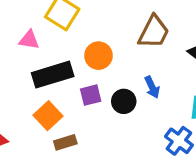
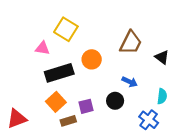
blue arrow: (152, 87) -> (130, 82), turned -40
purple square: (91, 95) -> (86, 106), moved
black circle: (124, 101) -> (115, 101), moved

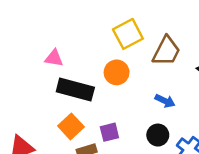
yellow square: (66, 29) -> (128, 34), moved, turned 30
black rectangle: (59, 73) -> (75, 89), turned 32
black circle: (115, 101) -> (158, 135), moved

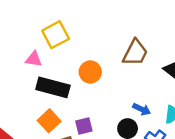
yellow square: (128, 34) -> (56, 35), moved
blue arrow: (165, 101) -> (142, 109), moved

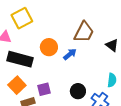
blue arrow: (142, 109) -> (70, 54), moved, turned -64

